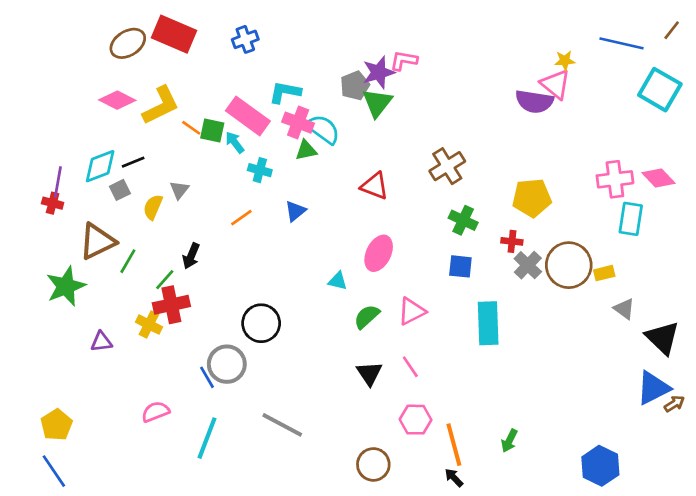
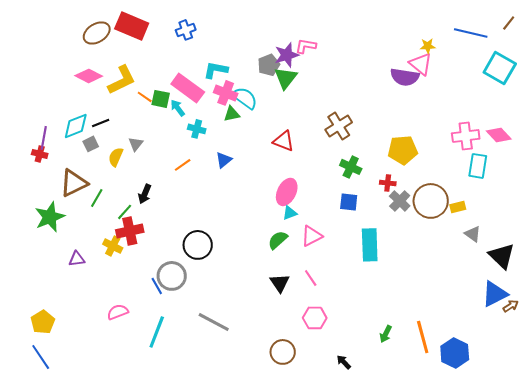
cyan triangle: (338, 281) -> (290, 213), moved, turned -35
orange line: (454, 445) -> (423, 337), moved

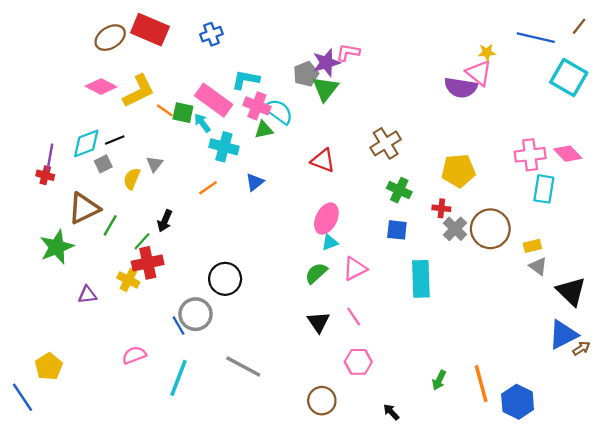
cyan cross: (197, 129) -> (224, 147), size x1.4
yellow rectangle: (458, 207) -> (532, 246), moved
blue line: (41, 357) -> (22, 397), moved

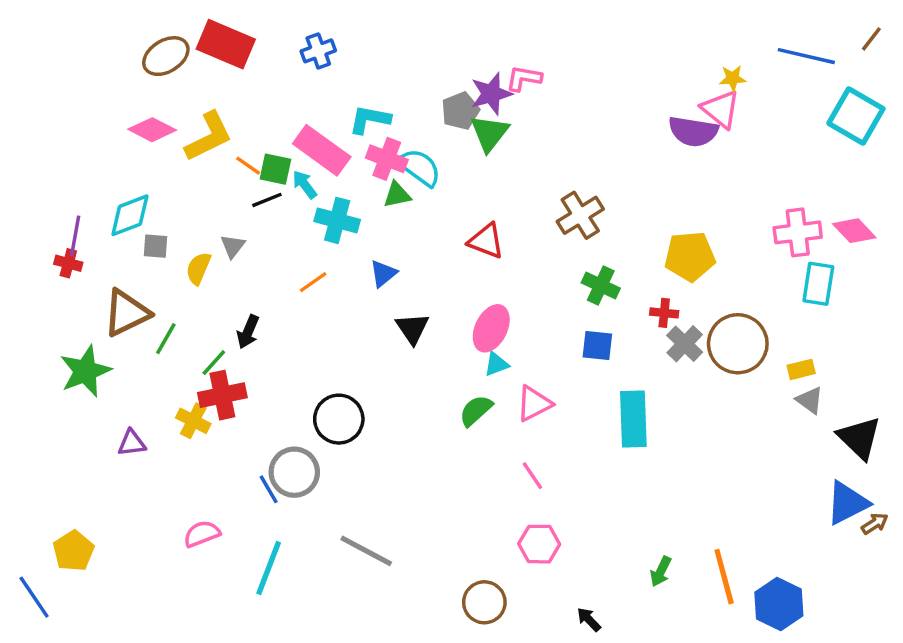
black line: (115, 140) -> (267, 200), moved
gray square: (103, 164) -> (156, 246), turned 30
black triangle: (318, 322) -> (412, 328), moved

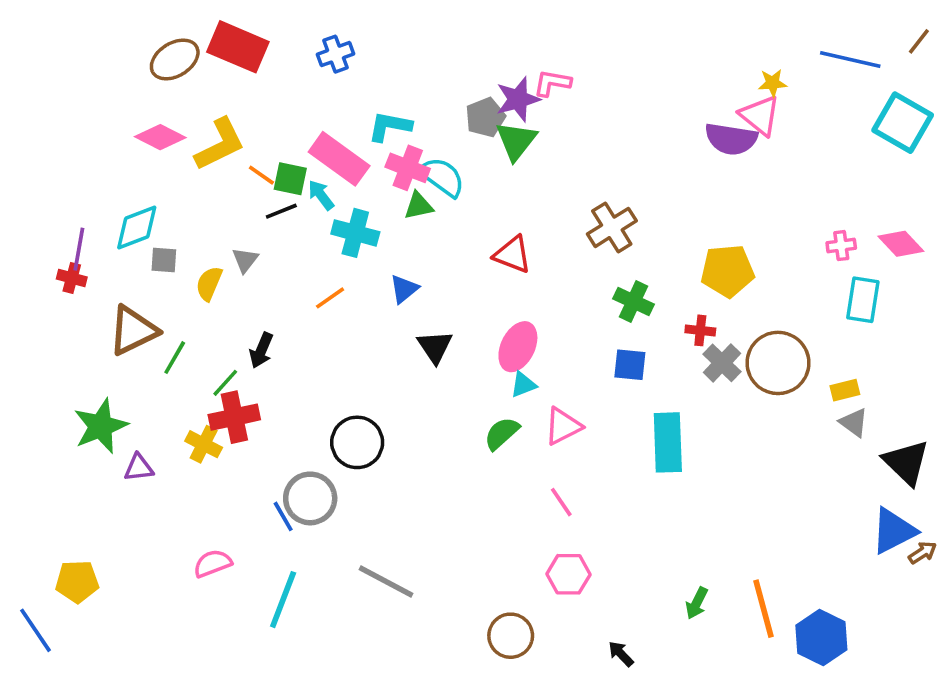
pink cross: (798, 232) -> (841, 246), size x0.6
green star: (85, 371) -> (101, 426), moved
yellow pentagon: (73, 551) -> (77, 582), turned 30

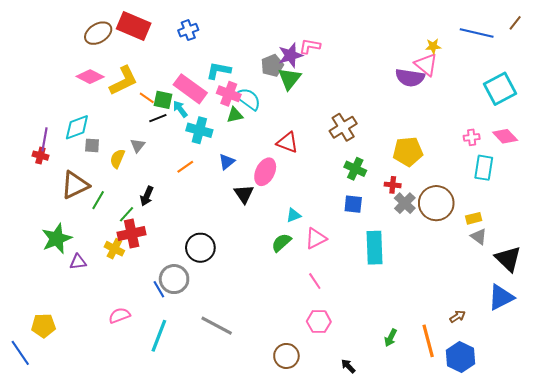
cyan square: (903, 123) -> (500, 89), moved, turned 32
pink ellipse: (518, 347) -> (265, 172), moved
brown arrow: (922, 553) -> (457, 316), moved

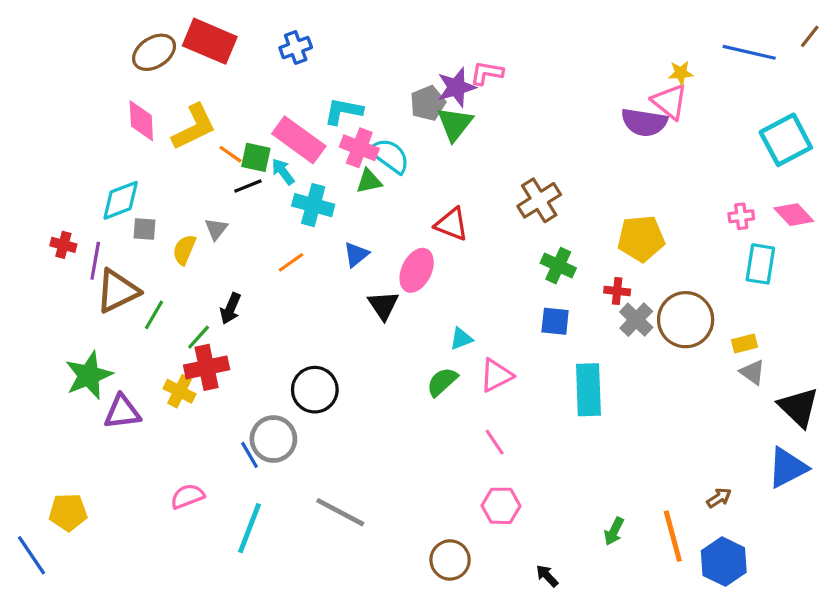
pink diamond: (90, 77) -> (141, 121), turned 60
purple line: (45, 139) -> (95, 261), moved
purple triangle: (78, 262) -> (122, 412), size x1.4

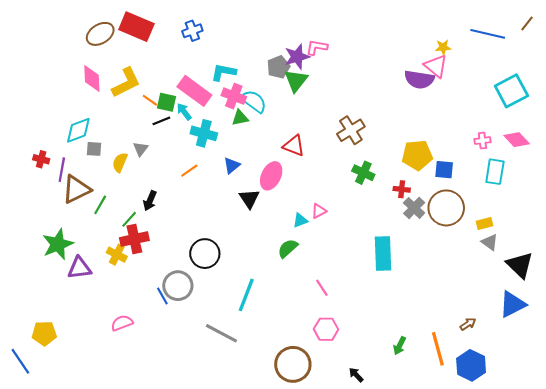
blue square: (555, 321) -> (444, 170), moved
pink triangle: (496, 375) -> (319, 211), moved, size x0.7
cyan line: (250, 528) -> (246, 295), moved
brown circle: (450, 560) -> (293, 364), size x1.4

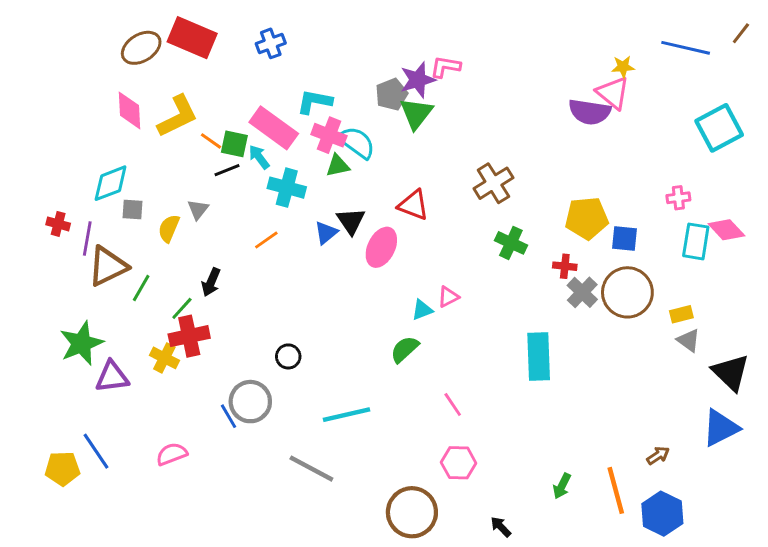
pink diamond: (517, 140) -> (726, 230), moved
black triangle: (249, 199) -> (351, 221), moved
black circle: (205, 254) -> (288, 356), size x0.6
cyan line: (246, 295) -> (346, 415), turned 56
blue line: (20, 361) -> (96, 451), moved

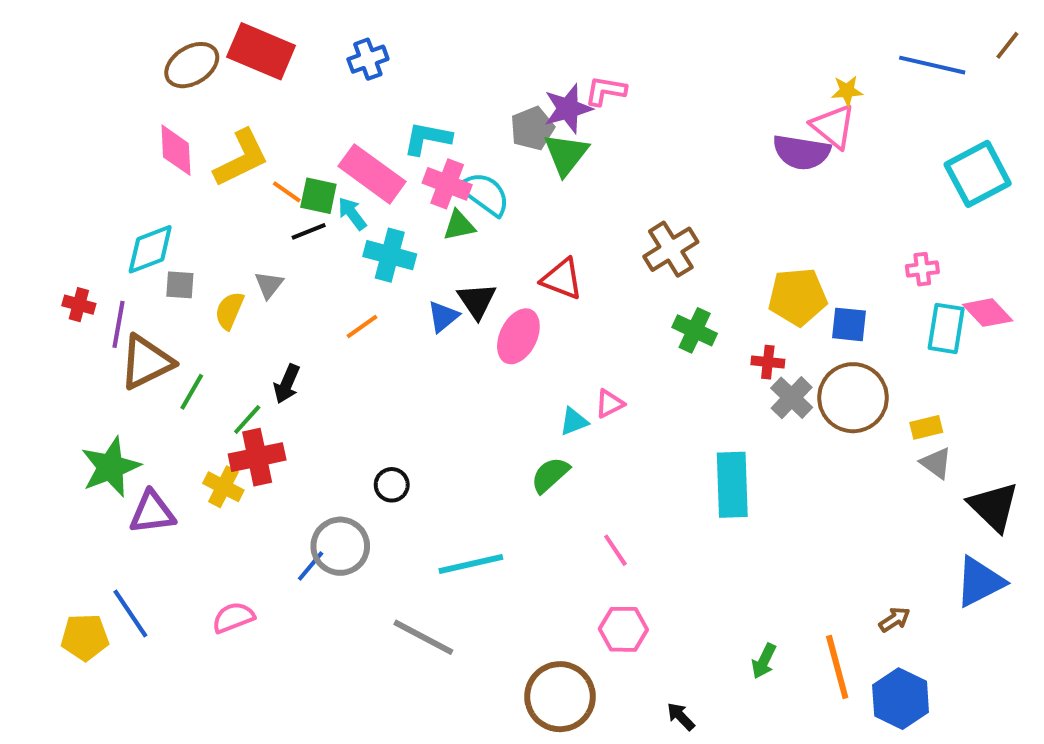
blue line: (228, 416) -> (311, 566), turned 70

